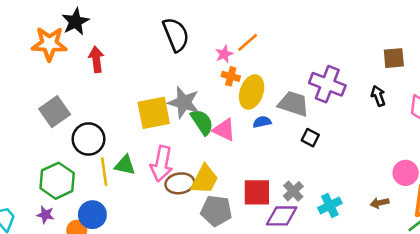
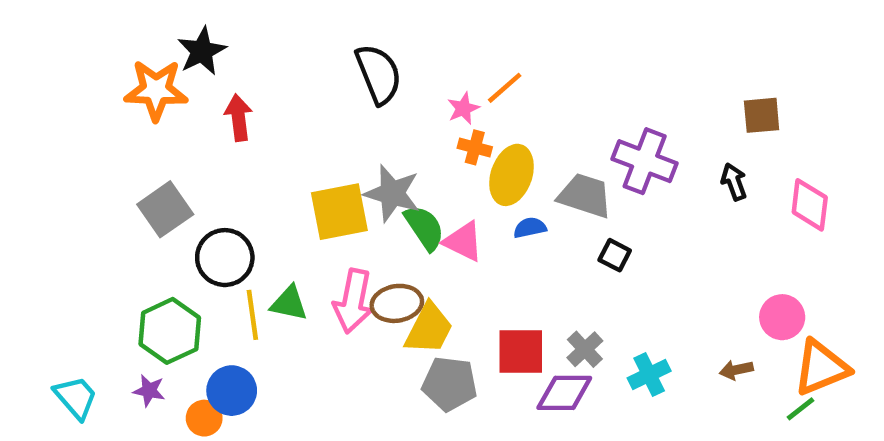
brown ellipse: (180, 183) -> (397, 303), moved

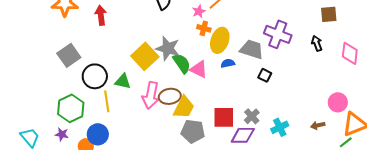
yellow square: (339, 212) -> (145, 56), turned -32
green triangle: (289, 303) -> (123, 81), moved

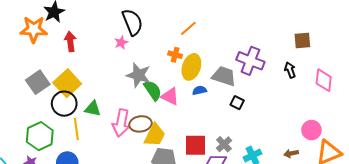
pink star: (199, 11) -> (121, 43), moved
yellow square: (145, 56) -> (67, 83), moved

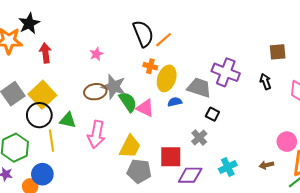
black semicircle: (132, 22) -> (143, 34), moved
brown ellipse: (141, 124) -> (95, 92), moved
gray cross: (224, 144) -> (199, 138), moved

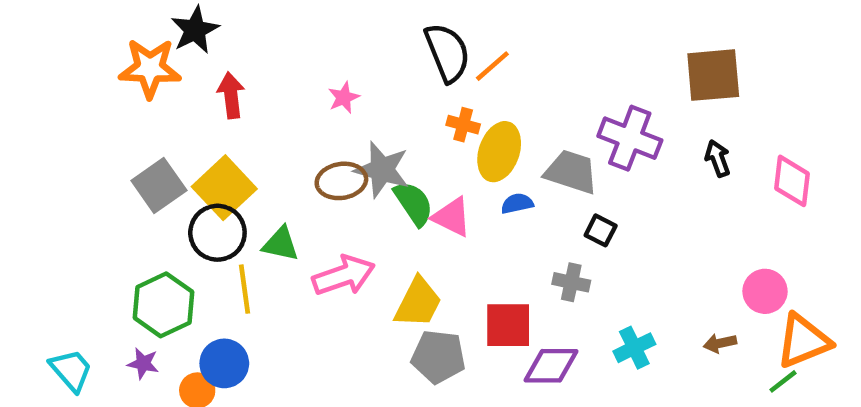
brown square: (278, 52) -> (713, 75), moved, size x1.5
pink arrow: (96, 134) -> (344, 276), turned -120
gray cross: (199, 138) -> (571, 282), turned -35

